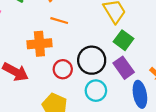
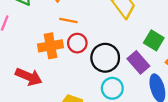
green square: (124, 40) -> (154, 40), moved
red circle: (63, 69) -> (77, 43), moved

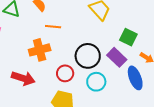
red circle: (77, 43) -> (65, 73), moved

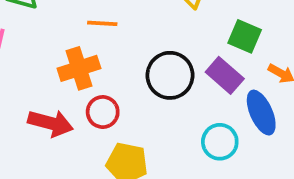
red circle: (65, 73) -> (103, 112), moved
cyan circle: (96, 82) -> (220, 142), moved

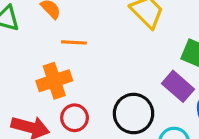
black circle: (170, 75) -> (134, 114), moved

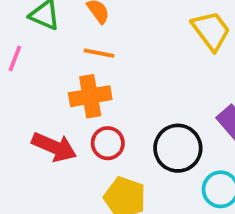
orange line: (74, 42) -> (99, 53), moved

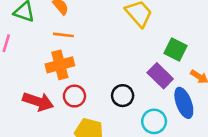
black circle: (178, 148) -> (123, 96), size x0.7

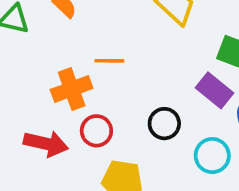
orange line: (63, 35) -> (109, 61), moved

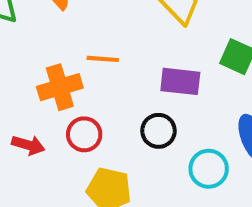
purple rectangle: (215, 90) -> (180, 81), moved, turned -36
red arrow: (46, 144) -> (28, 145), size x0.7

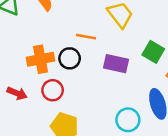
orange line: (103, 59) -> (86, 37), moved
black circle: (159, 131) -> (70, 58), moved

